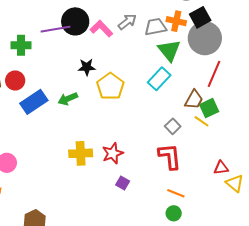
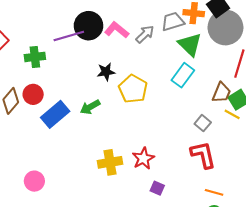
gray arrow: (127, 22) -> (145, 34), moved

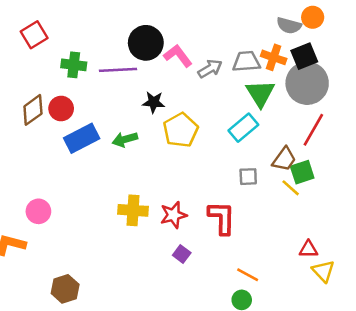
purple line: (69, 36) -> (118, 70), moved
gray square: (203, 123) -> (248, 177), moved, turned 35
red L-shape: (203, 155) -> (222, 218), moved

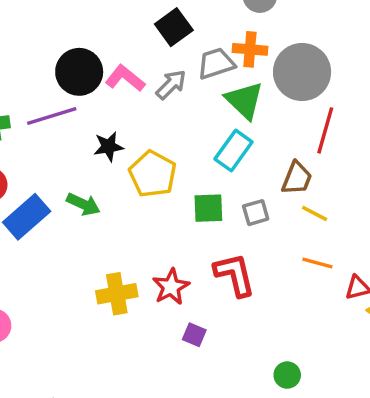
black square: (304, 56) -> (174, 27), moved
green arrow: (125, 139) -> (83, 204), turned -125
green square: (302, 172) -> (208, 208), moved, turned 30
orange line: (248, 275) -> (317, 263), moved

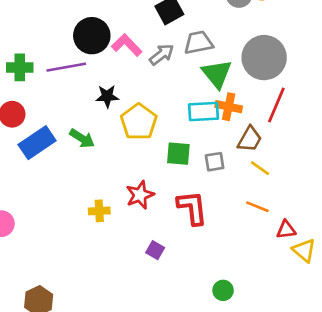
orange cross: (250, 49) -> (229, 107), moved
cyan rectangle: (234, 150) -> (204, 112), turned 44
red star: (171, 287) -> (140, 195), moved
yellow cross: (117, 294) -> (99, 211), size x0.7

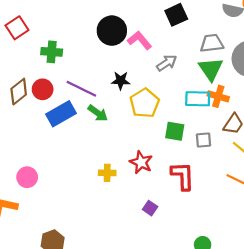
gray trapezoid: (198, 43) -> (212, 43), moved
gray arrow: (162, 54) -> (167, 63), moved
purple line: (66, 67) -> (81, 89), moved, turned 32
red star: (140, 195) -> (141, 162), turned -30

